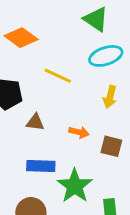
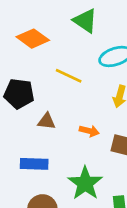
green triangle: (96, 19) -> (85, 21), moved
blue rectangle: (41, 166) -> (34, 164), moved

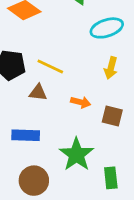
yellow line: (69, 76) -> (50, 66), moved

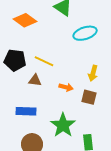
yellow arrow: (111, 68) -> (93, 73), moved

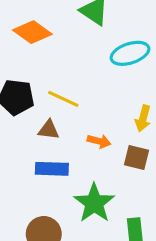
blue rectangle: (26, 111) -> (52, 169), moved

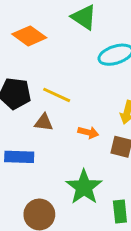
blue rectangle: (52, 169) -> (19, 157), moved

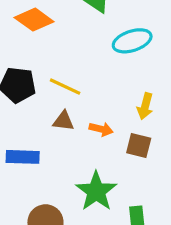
brown triangle: (44, 122) -> (63, 121), moved

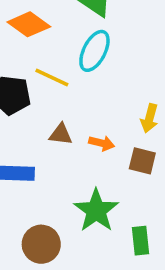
cyan ellipse: (132, 41) -> (94, 51), moved, turned -45
yellow line: (65, 87) -> (52, 78), moved

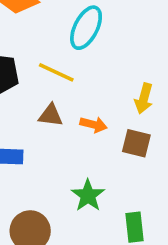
yellow line: (52, 78) -> (56, 72), moved
green star: (96, 211) -> (88, 195), size x0.7

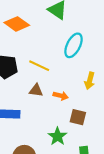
cyan ellipse: (86, 28) -> (74, 45), moved
brown square: (136, 143) -> (78, 117), moved

